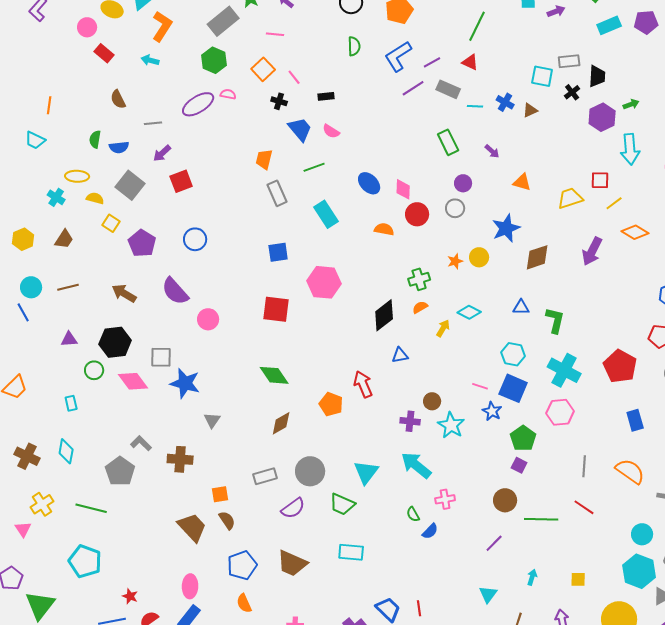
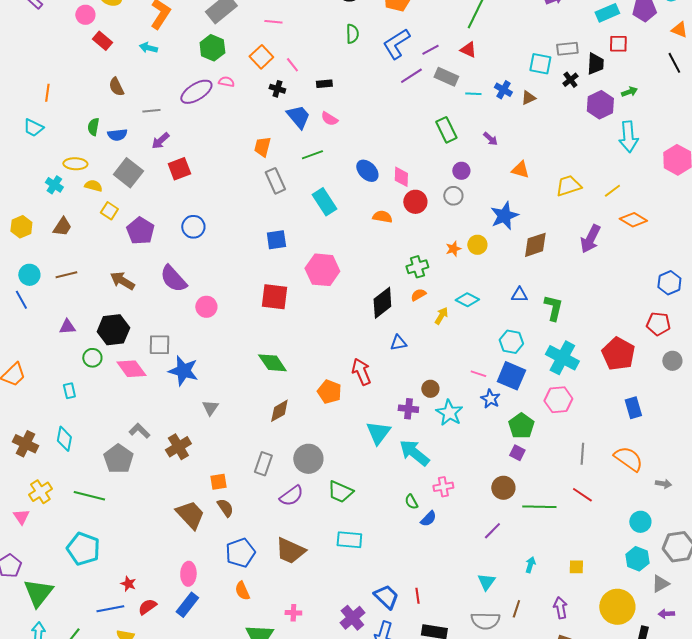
red square: (600, 180) -> (618, 44), moved
brown cross: (180, 459) -> (178, 447), turned -35
cyan triangle: (366, 472) -> (378, 433), moved
gray rectangle: (265, 476) -> (263, 464), turned -55
cyan hexagon: (639, 571) -> (637, 559), size x0.7

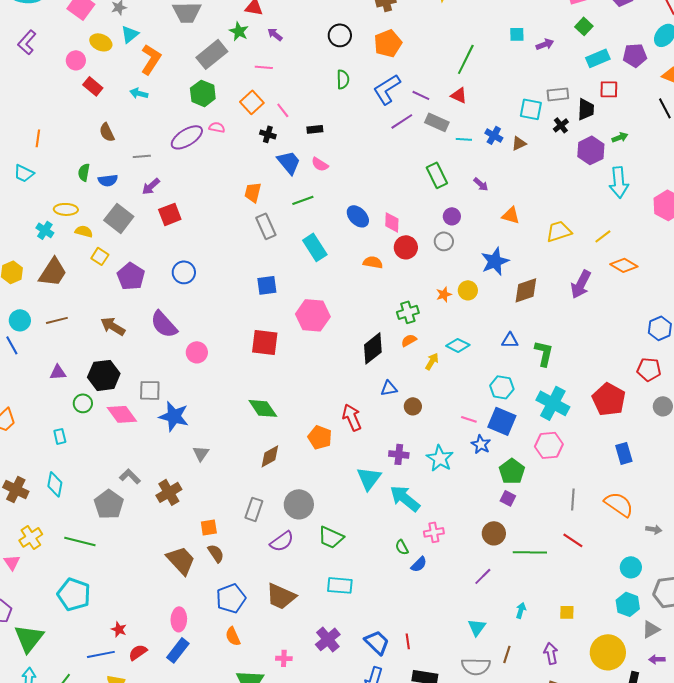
purple line: (430, 50) -> (421, 95), turned 54
brown trapezoid: (62, 227) -> (53, 272), size x1.5
brown circle: (430, 389) -> (413, 406), moved
purple cross: (352, 618) -> (328, 639), moved

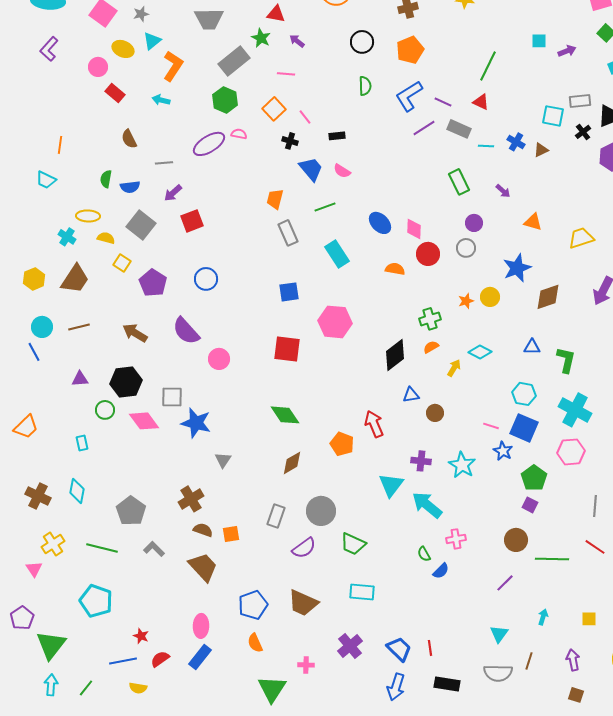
gray L-shape: (130, 476) -> (154, 549), moved
brown semicircle: (216, 553) -> (203, 530), moved, turned -36

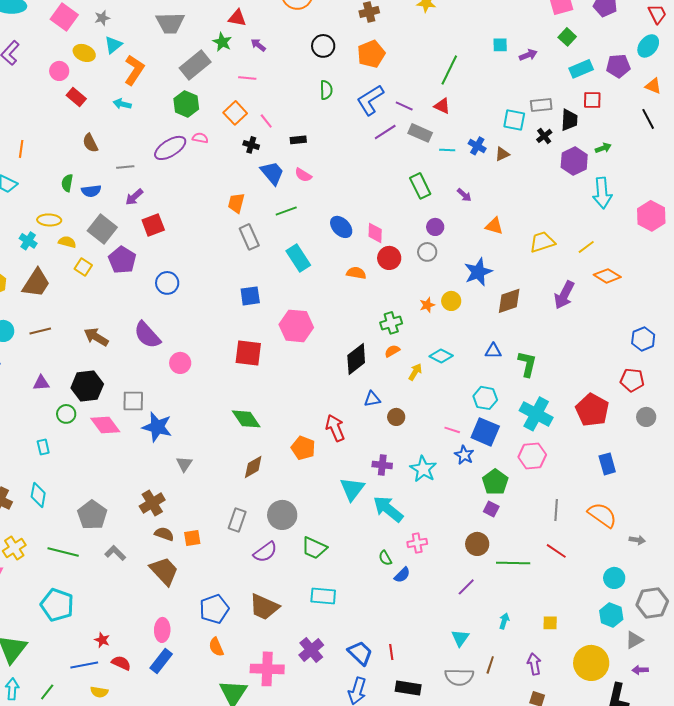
purple pentagon: (153, 283) -> (122, 260), moved
red semicircle: (160, 659) -> (121, 663), turned 60
pink cross: (306, 665) -> (267, 669), size x2.0

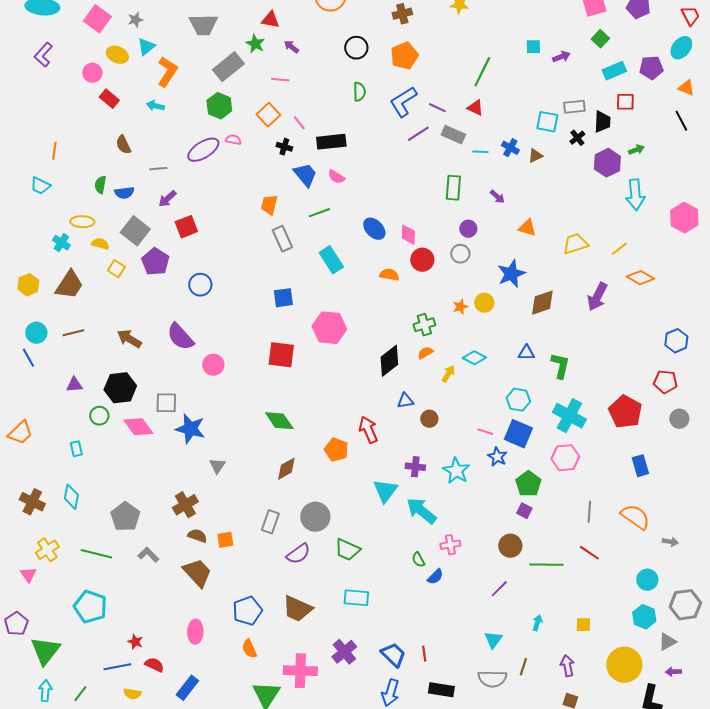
black rectangle: (298, 140) -> (331, 142), size x1.8
green rectangle: (420, 186) -> (453, 188), turned 30
blue rectangle: (161, 661) -> (187, 688), moved

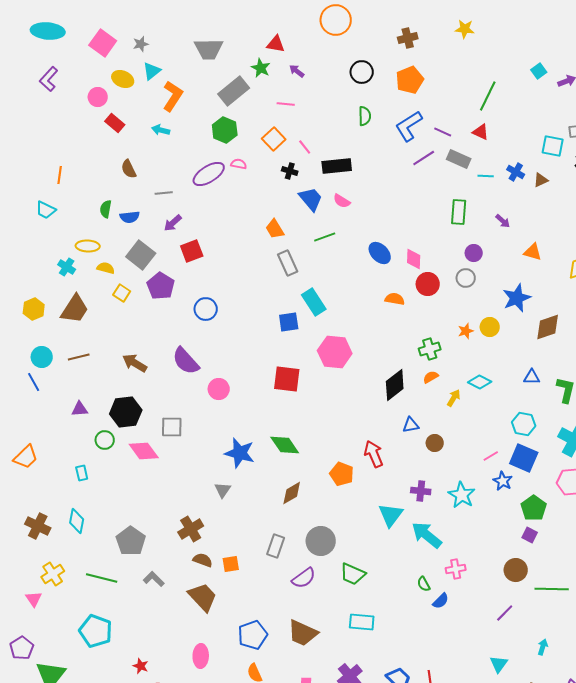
cyan square: (533, 47) -> (539, 71), turned -35
orange trapezoid: (269, 205) -> (275, 229), turned -45
cyan rectangle: (331, 260) -> (314, 302), moved
blue star: (190, 429) -> (240, 453), moved
pink line: (485, 432) -> (491, 456), turned -49

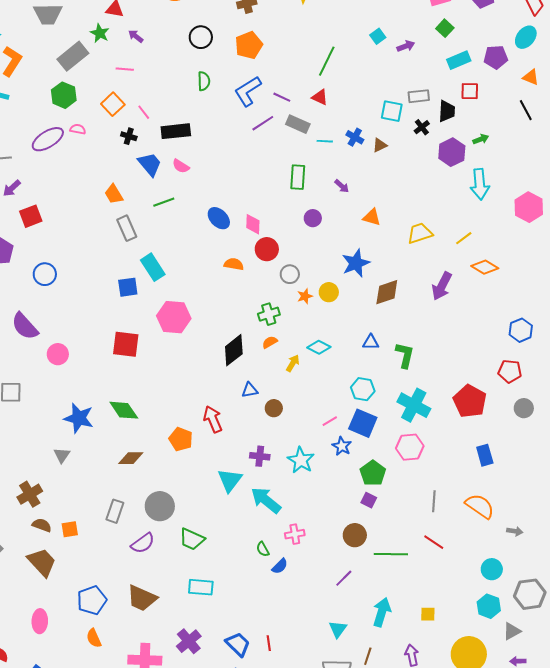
gray circle: (466, 278) -> (290, 274), moved
brown diamond: (292, 493) -> (131, 458), turned 30
cyan arrow: (543, 647) -> (382, 612), size x1.8

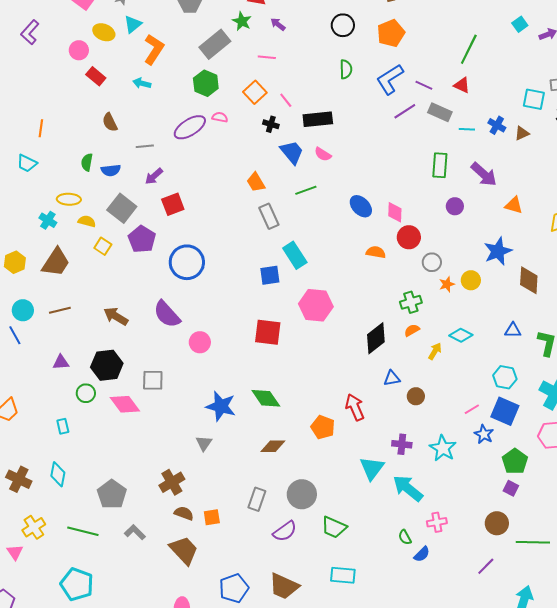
purple arrow: (342, 186) -> (484, 174), size x1.8
blue circle: (45, 274) -> (187, 262), size x1.5
brown diamond: (387, 292) -> (529, 280), turned -68

